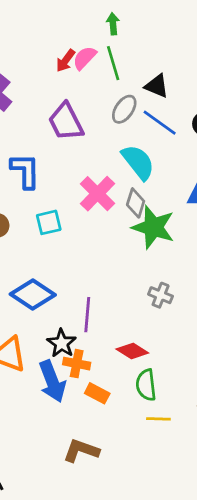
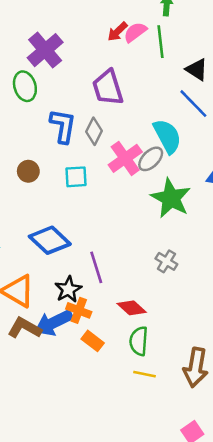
gray ellipse: (124, 109) -> (151, 159), moved
gray diamond: (136, 203) -> (94, 131), moved
purple line: (87, 315) -> (96, 267), turned -32
blue arrow: (52, 381) -> (54, 323), turned 75
brown L-shape: (81, 451) -> (25, 328), moved

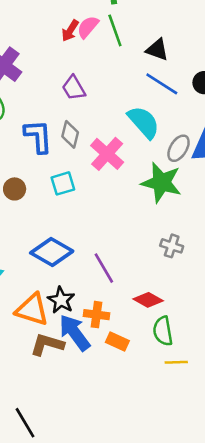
purple trapezoid: (108, 88) -> (74, 88), size x0.7
gray ellipse: (151, 159) -> (179, 148), moved
black star: (68, 289) -> (61, 300), moved
blue arrow: (54, 323) -> (75, 333), turned 93

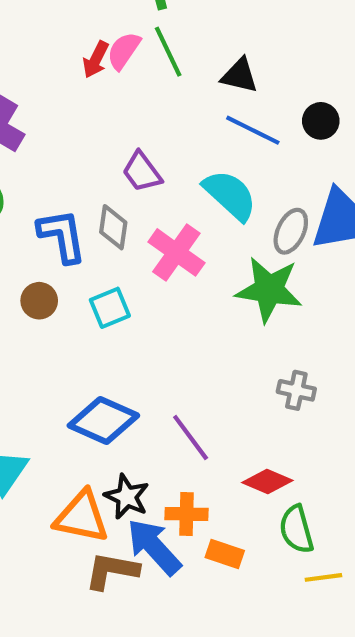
purple trapezoid: (74, 88) -> (142, 172), moved
brown circle: (15, 189) -> (39, 301), moved

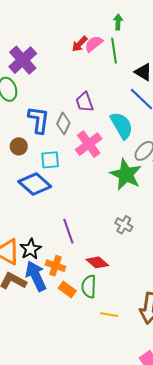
blue diamond: (103, 421) -> (35, 184), moved
green semicircle: (296, 529) -> (89, 287), moved

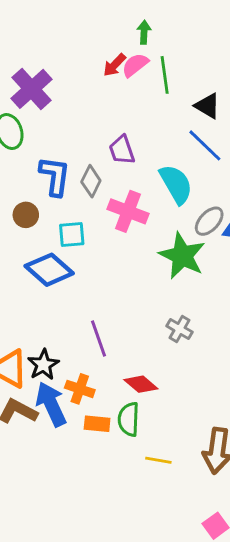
green arrow: (118, 22) -> (144, 32), moved
pink cross: (89, 144) -> (128, 211), turned -32
orange rectangle: (67, 290) -> (97, 424), turned -30

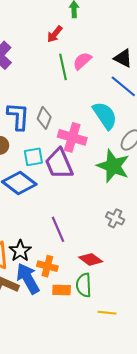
pink semicircle: (135, 65) -> (82, 61), moved
green line: (165, 75) -> (63, 67), moved
purple trapezoid: (122, 150) -> (59, 164), moved, size x1.5

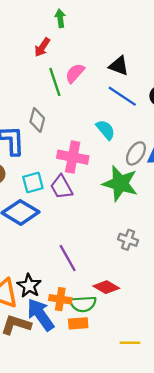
cyan semicircle: (105, 115) -> (106, 130), size x0.7
gray diamond: (44, 118) -> (37, 120), moved
purple trapezoid: (59, 164) -> (61, 187), size x0.7
green semicircle: (84, 285) -> (83, 304), moved, turned -85

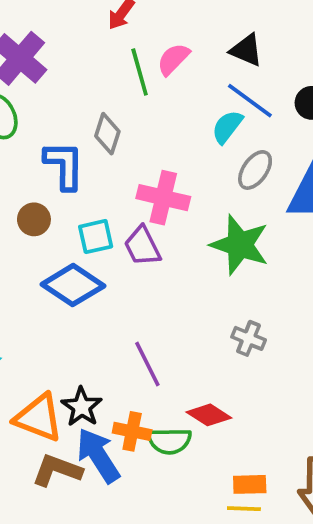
cyan semicircle: (106, 130) -> (227, 127), moved, turned -105
gray ellipse: (136, 153) -> (255, 170), moved
orange rectangle: (78, 323) -> (250, 484), moved

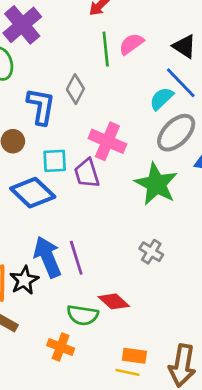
gray ellipse: (255, 170) -> (176, 133), size x1.4
orange cross: (132, 431) -> (61, 347), moved
blue arrow: (98, 456) -> (48, 257), moved

